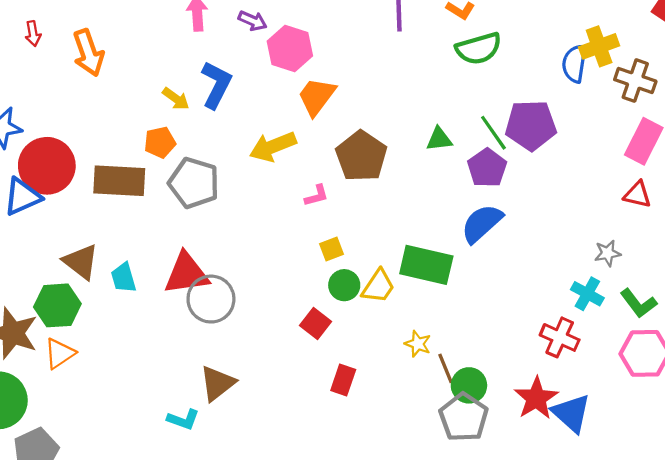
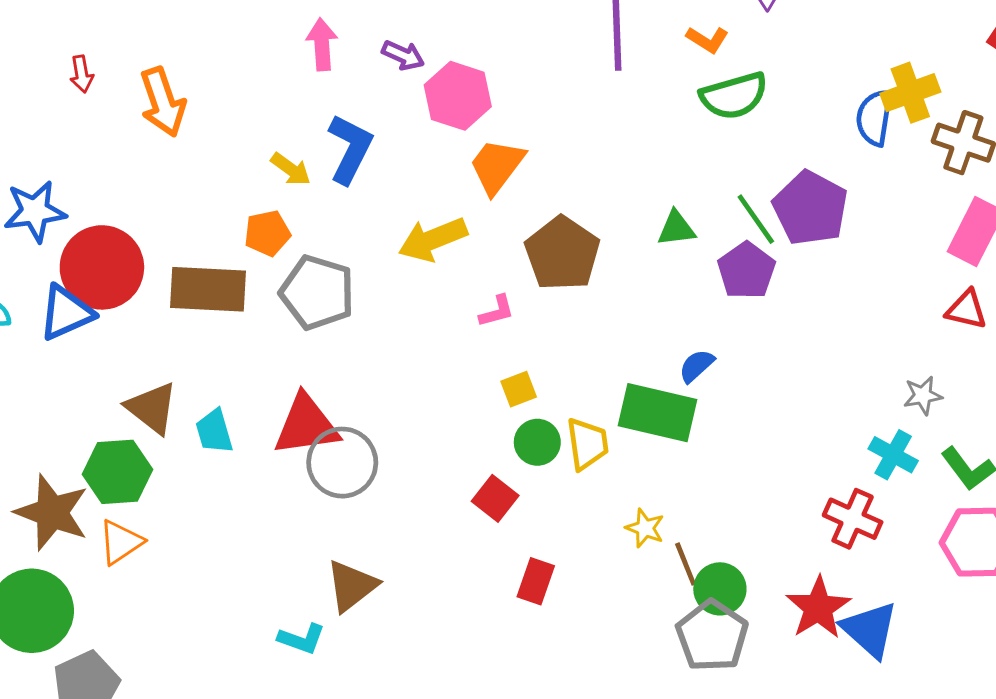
purple pentagon: (531, 125) -> (810, 208), turned 30
blue semicircle: (482, 223) -> (696, 366), moved, size x0.6
yellow trapezoid: (378, 286) -> (587, 444), turned -42

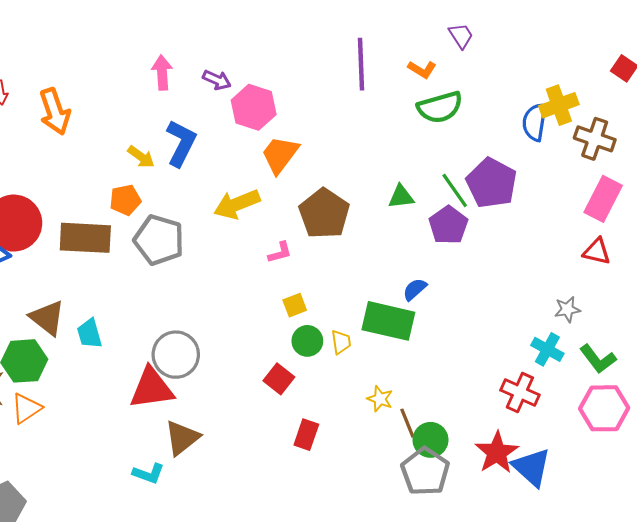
red triangle: (306, 425) -> (152, 388), moved
yellow trapezoid: (587, 444) -> (341, 342), size x0.7

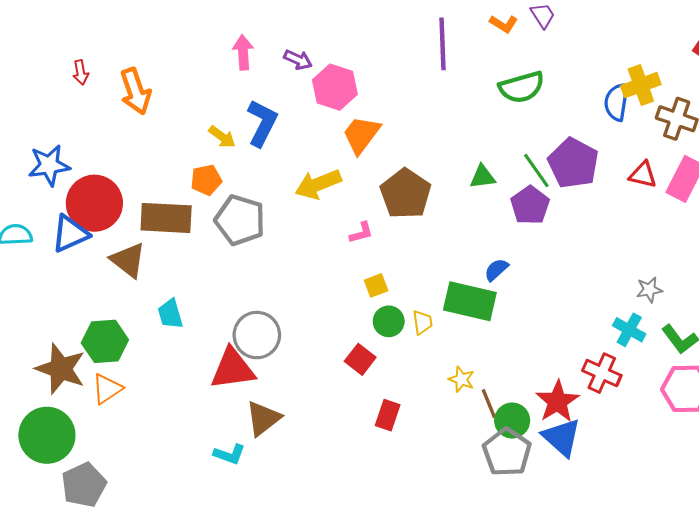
orange L-shape: (422, 69) -> (504, 24), moved
red triangle: (597, 251) -> (643, 175), moved
brown triangle: (47, 318) -> (128, 260), moved
red star: (497, 453) -> (557, 402), moved
blue triangle: (532, 467) -> (562, 437), moved

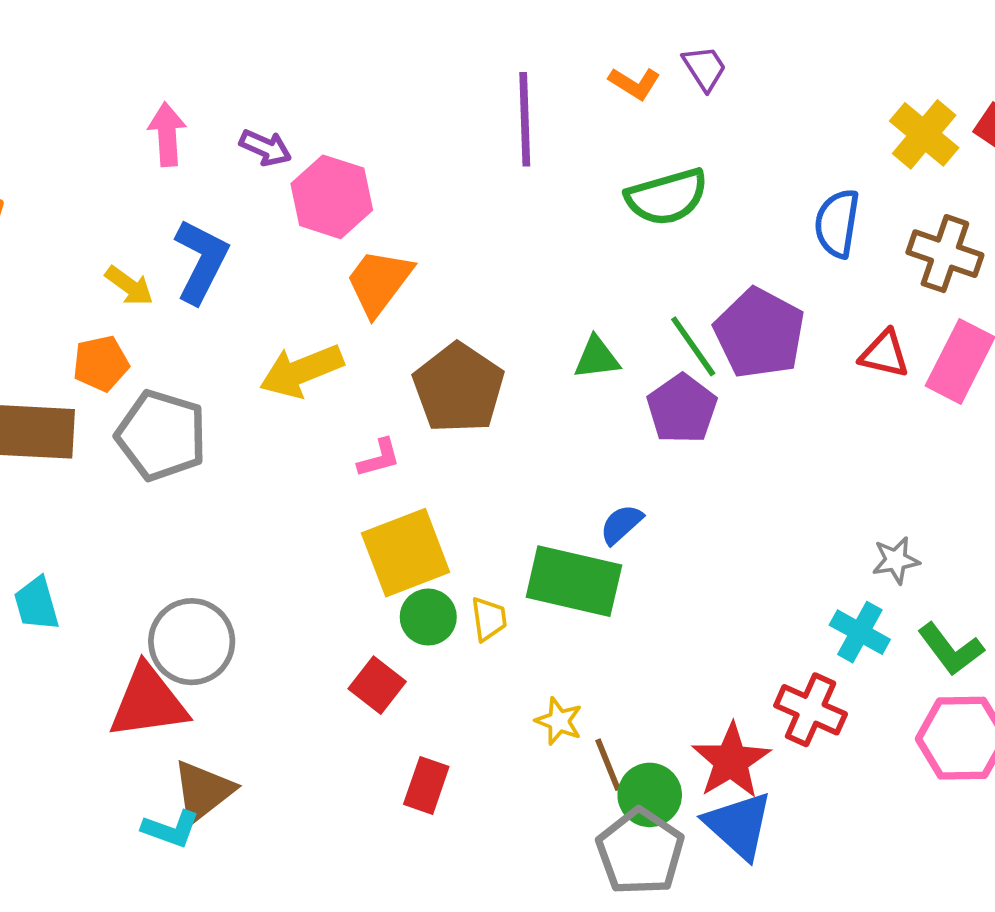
yellow cross: (641, 85) -> (924, 134), moved, turned -30
yellow square: (376, 285) -> (406, 553), size x2.0
cyan L-shape: (229, 454) -> (171, 829), moved

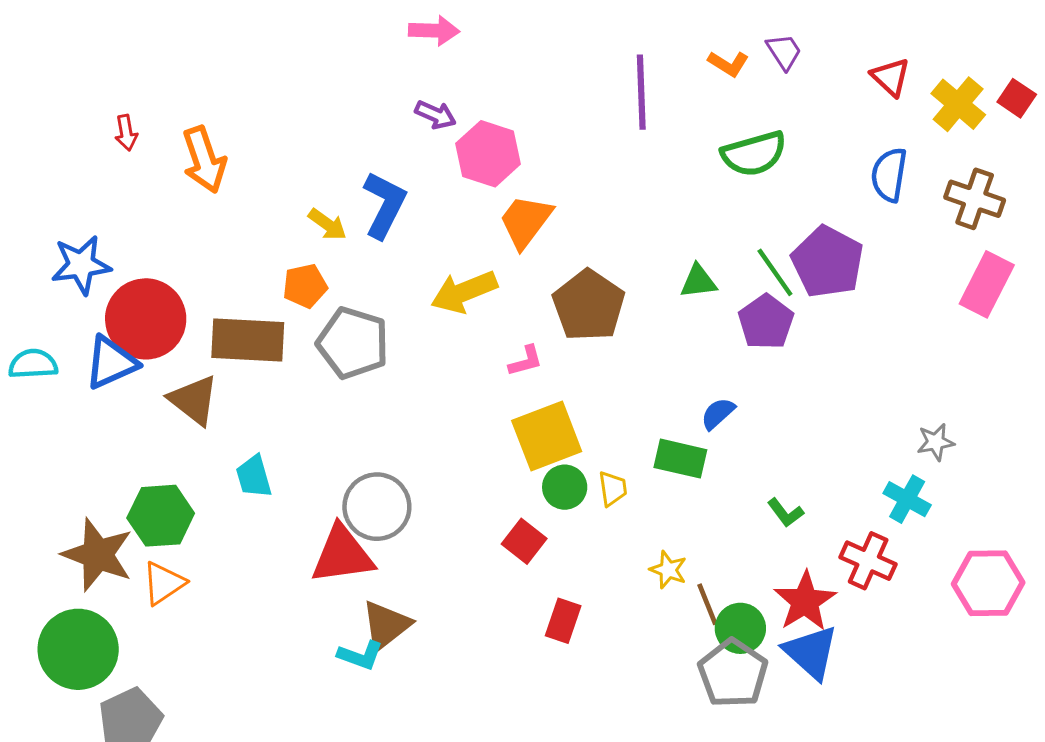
pink arrow: (167, 134) -> (434, 31), moved, turned 96
red triangle: (884, 354) -> (891, 77), moved, turned 30
green rectangle: (574, 581) -> (680, 459), size x0.7
green L-shape: (951, 649) -> (785, 513), moved, size x0.7

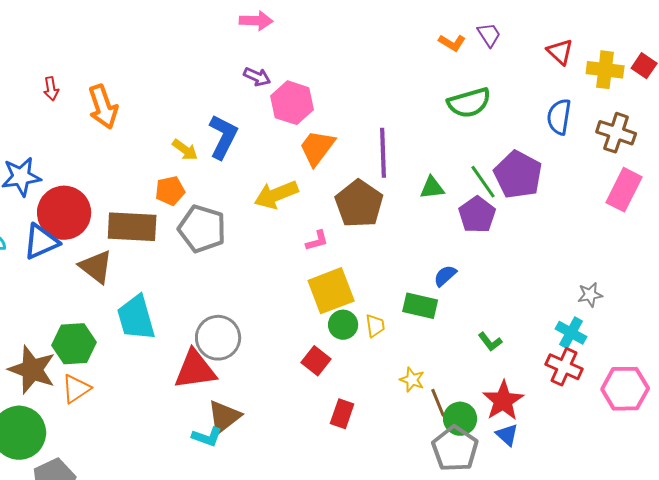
purple line: (641, 92) -> (383, 153), moved
yellow cross: (958, 104) -> (605, 70), turned -33
cyan trapezoid: (254, 477) -> (136, 318), size x1.6
red cross: (868, 561) -> (564, 367), moved
blue triangle: (811, 652) -> (507, 435), size x0.6

